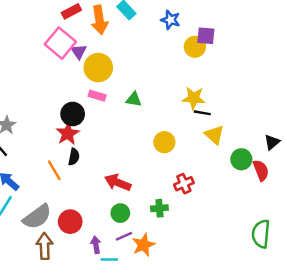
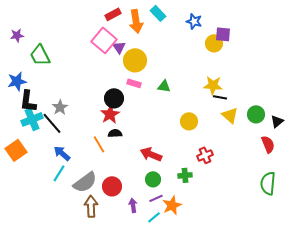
black semicircle: (74, 157) -> (115, 133), turned -104
green circle: (241, 159) -> (256, 114), moved
green semicircle: (261, 234) -> (268, 183), moved
cyan line: (109, 260) -> (154, 217), moved, turned -40

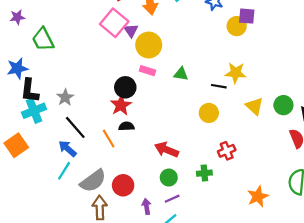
black line: (220, 97) -> (219, 86), moved
black line: (52, 123) -> (75, 127), moved
orange star: (172, 205) -> (258, 196), moved

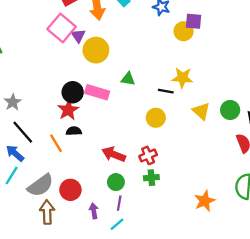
pink rectangle: (148, 71) -> (97, 92), moved, size x1.5
red cross: (227, 151) -> (148, 155), moved
purple line: (172, 199) -> (119, 203), turned -56

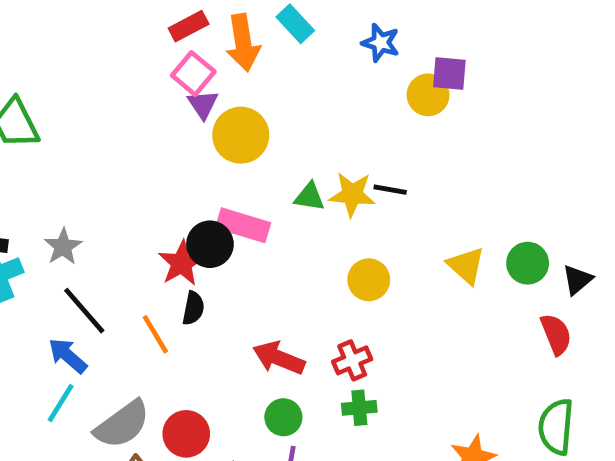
pink square: (62, 28) -> (193, 74), moved, size x0.7
yellow star: (182, 78) -> (352, 194), moved
black line: (166, 91) -> (390, 190), moved
black circle: (73, 92) -> (210, 244), moved
black semicircle: (74, 131) -> (193, 308), turned 104

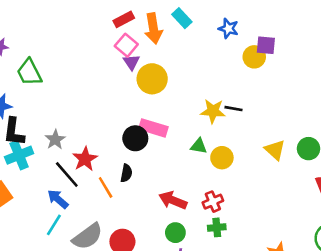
green triangle: (309, 197) -> (199, 146), moved
red star: (181, 263) -> (85, 159), moved

